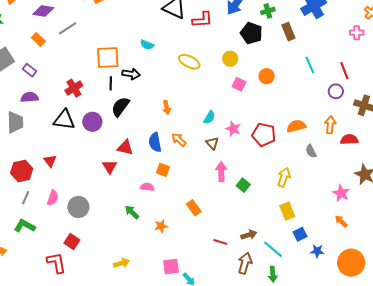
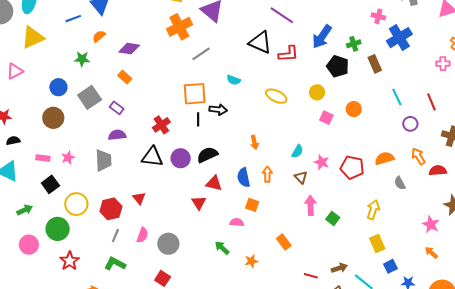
gray line: (68, 28) -> (201, 54), moved
purple circle: (336, 91) -> (410, 124), moved
black semicircle: (120, 107) -> (207, 155), moved, turned 30
orange arrow: (330, 125) -> (418, 156), turned -36
orange arrow: (179, 140) -> (267, 174), turned 49

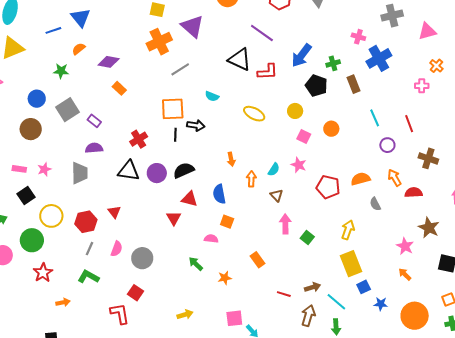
orange rectangle: (125, 77) -> (119, 88), moved
pink star: (322, 162) -> (299, 165), moved
orange arrow: (267, 174) -> (251, 179), moved
yellow rectangle: (377, 243) -> (351, 264), size x1.4

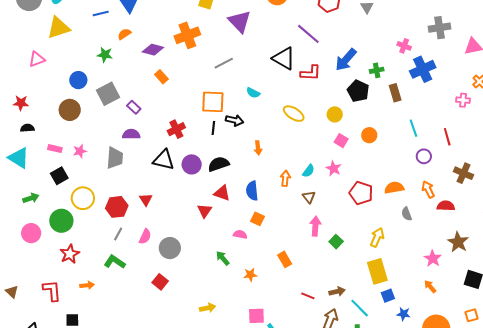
orange cross: (159, 42) -> (187, 35), moved
orange arrow: (231, 159) -> (258, 148), moved
red L-shape: (120, 314) -> (52, 291), moved

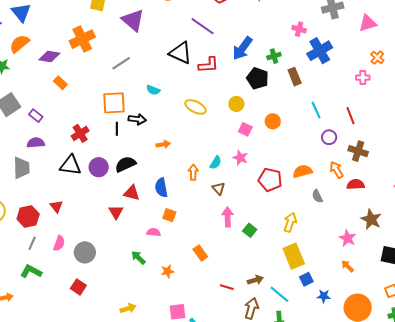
orange semicircle: (124, 34) -> (19, 44), size x1.5
orange arrow: (258, 148) -> (163, 144), turned -88
brown cross: (463, 173) -> (358, 151), moved

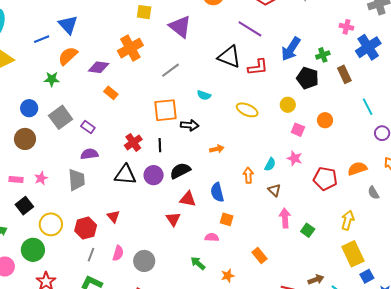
black line: (117, 129) -> (160, 145), moved

